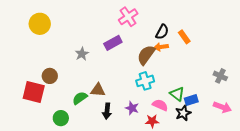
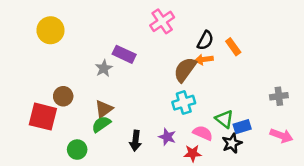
purple rectangle: (113, 43) -> (124, 54), moved, turned 54
gray cross: (220, 76) -> (279, 96), turned -32
brown triangle: (98, 90) -> (104, 109), moved, turned -42

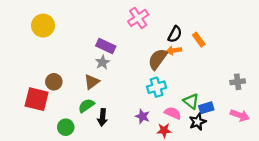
gray star: (104, 68) -> (102, 62), moved
brown triangle: (104, 109) -> (92, 82), moved
black arrow: (136, 141) -> (102, 117), moved

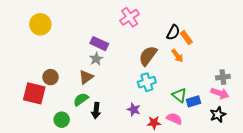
black semicircle: (175, 34) -> (173, 32), moved
orange arrow: (174, 50) -> (177, 56), moved, turned -120
pink semicircle: (173, 113) -> (174, 119), moved
pink arrow: (240, 115) -> (220, 93), moved
black star: (198, 122) -> (218, 115), moved

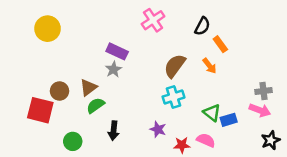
black semicircle: (173, 32) -> (202, 26), moved
brown triangle: (86, 77) -> (88, 87), moved
green semicircle: (81, 99) -> (96, 105), moved
black star: (218, 115) -> (271, 140), moved

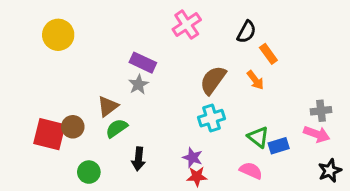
brown circle: (60, 91) -> (73, 127), moved
red star: (182, 145) -> (197, 176), moved

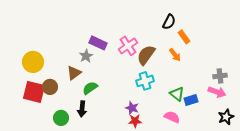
pink cross: (187, 25) -> (128, 46), moved
yellow circle: (58, 35) -> (33, 62), moved
gray star: (138, 84) -> (86, 56), moved
green semicircle: (117, 128) -> (90, 88), moved
black arrow: (138, 159) -> (82, 109), moved

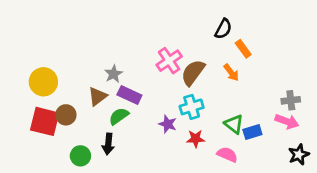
purple rectangle: (98, 43) -> (129, 95), moved
purple star: (132, 108) -> (168, 124), moved
red star: (135, 121) -> (196, 139), moved

